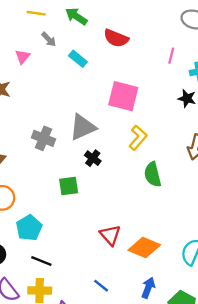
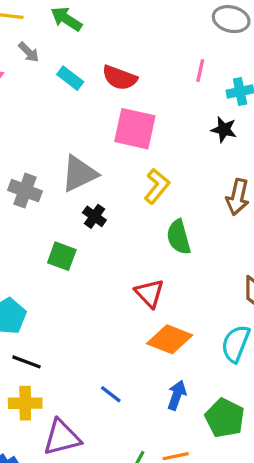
red semicircle: (116, 38) -> (120, 78), moved
green square: (69, 186) -> (62, 256), turned 30
red triangle: (110, 235) -> (149, 293), moved

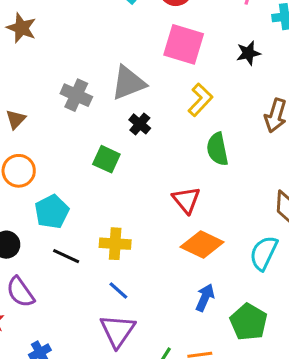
black star: (224, 130) -> (248, 53), moved, turned -30
blue line: (111, 394) -> (118, 291), moved
yellow cross: (25, 403) -> (115, 244), moved
purple triangle: (62, 437) -> (117, 331), moved, turned -45

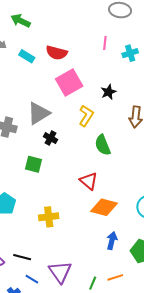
pink square: (184, 44) -> (69, 82), turned -36
black star: (248, 53) -> (109, 92), moved
black line: (66, 256) -> (22, 257), moved
blue line: (118, 291) -> (32, 279), moved

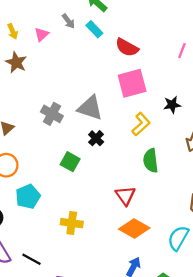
cyan rectangle: (27, 56) -> (94, 29), moved
gray triangle: (39, 113) -> (90, 108), turned 35

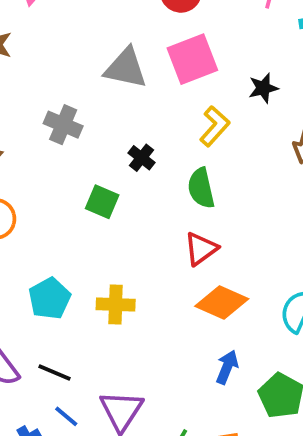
gray triangle: (90, 108) -> (126, 68), moved
green semicircle: (151, 161) -> (201, 188), moved
red triangle: (125, 196) -> (201, 249), turned 35
cyan pentagon: (28, 197) -> (50, 298), moved

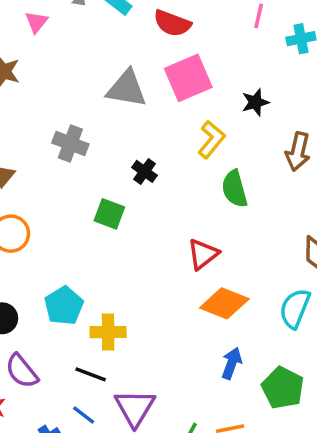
green semicircle: (201, 188) -> (235, 189), moved
yellow cross: (116, 305) -> (108, 332), moved
black line: (55, 372) -> (91, 374), moved

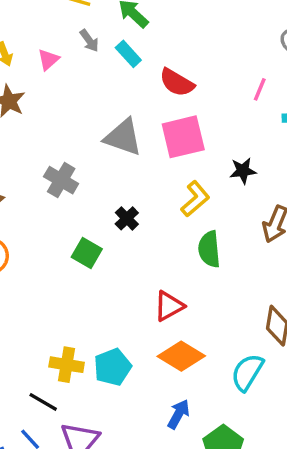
cyan pentagon: (64, 306) -> (112, 367), moved

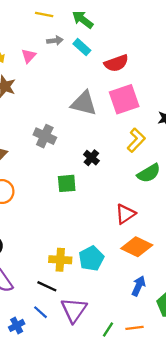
gray arrow: (89, 41) -> (55, 41), turned -56
red semicircle: (177, 83) -> (116, 63), turned -45
green semicircle: (209, 249) -> (149, 173), turned -110
green square: (87, 253) -> (67, 183), turned -30

